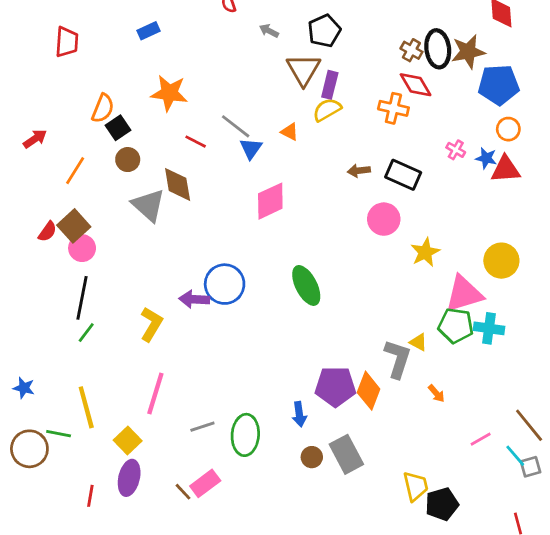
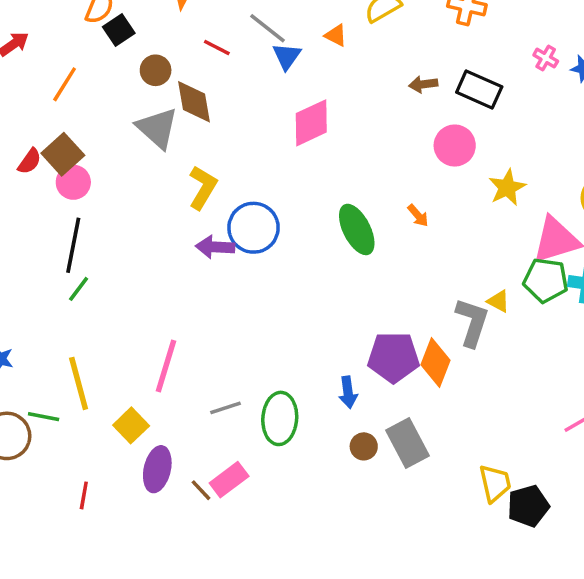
brown circle: (128, 160) -> (156, 70), moved
yellow L-shape: (151, 324) -> (203, 187), moved
orange arrow: (436, 393) -> (418, 215), moved
purple ellipse: (129, 478) -> (157, 469), moved

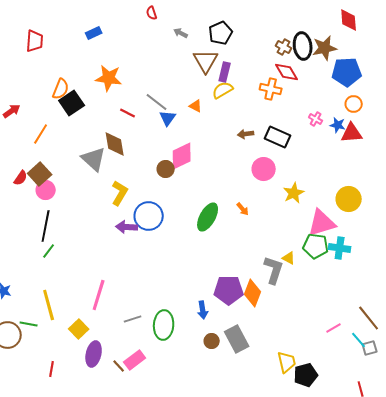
black square: (119, 30) -> (72, 103), size x1.4
brown circle: (156, 70) -> (166, 169), moved
green ellipse: (357, 229) -> (208, 217), turned 56

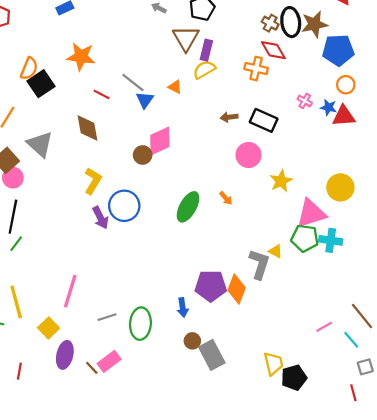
gray triangle: (94, 159) -> (40, 144), moved
purple arrow: (127, 227) -> (100, 218), turned -120
gray rectangle: (237, 339) -> (212, 355), moved
gray square: (370, 348) -> (365, 367), moved

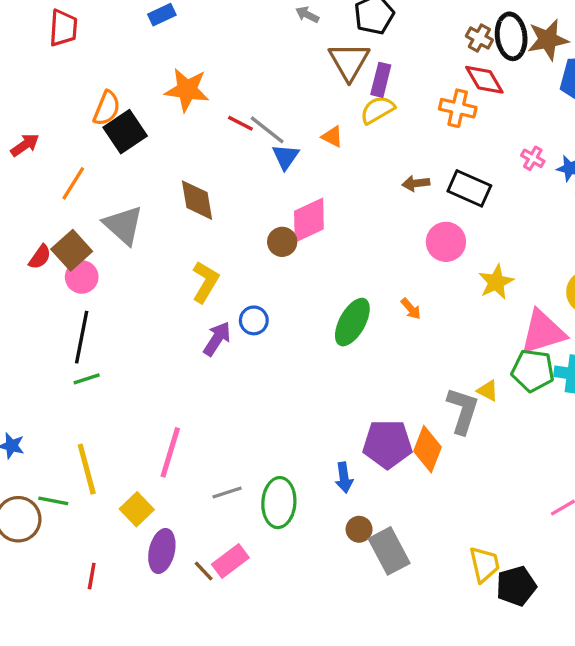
red line: (102, 94) -> (240, 123), moved
blue circle: (124, 206) -> (254, 320), size x0.6
purple arrow: (100, 218) -> (217, 339), turned -120
green line: (16, 244) -> (87, 379), turned 35

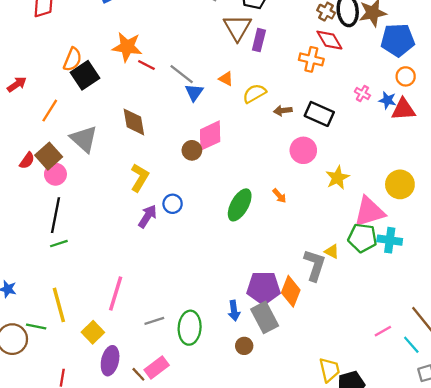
yellow semicircle: (377, 110) -> (254, 93), moved
red line: (240, 123) -> (146, 65), moved
gray rectangle: (389, 551) -> (265, 317), moved

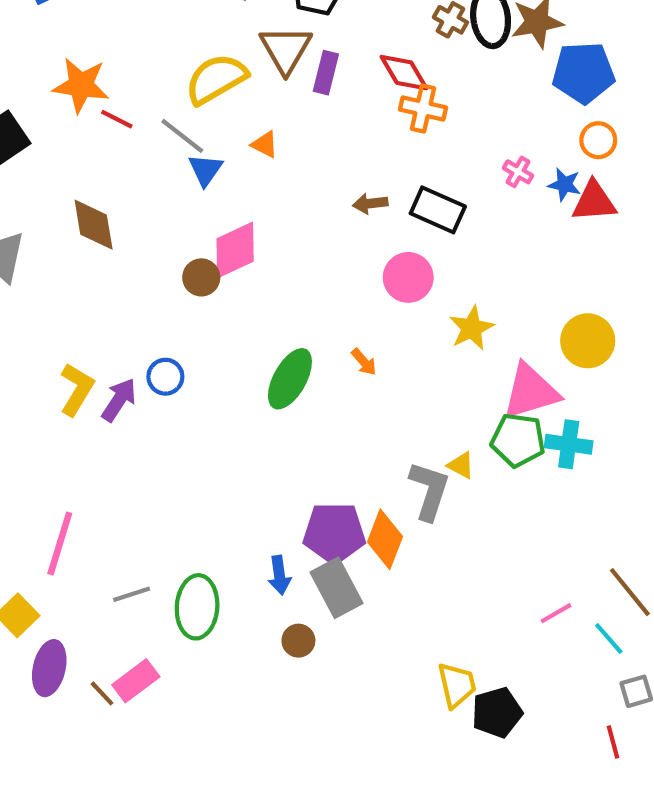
red diamond: (329, 40) -> (404, 73), moved
yellow semicircle: (254, 93) -> (216, 79), moved, size x1.4
yellow L-shape: (140, 178) -> (77, 389), moved

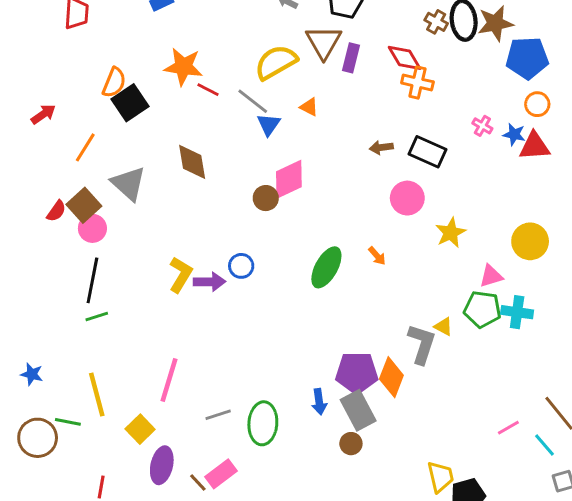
pink triangle: (531, 391) -> (491, 276), size x0.6
purple arrow: (119, 400) -> (209, 282), turned 56
brown circle: (298, 641) -> (351, 444), moved

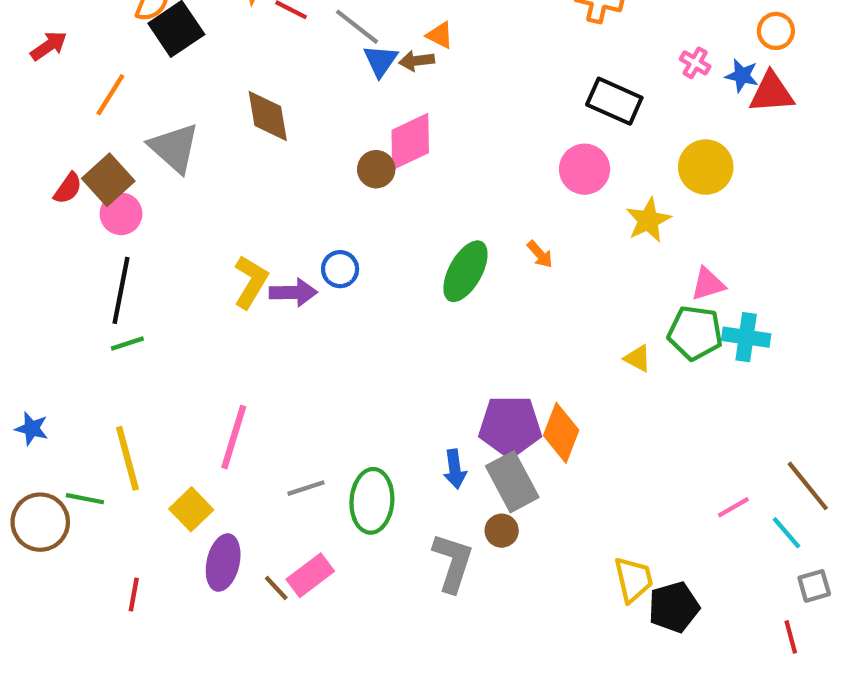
brown arrow: (381, 147) -> (417, 61), moved
yellow circle: (530, 241) -> (706, 167), moved
gray L-shape: (422, 344) -> (453, 563), moved

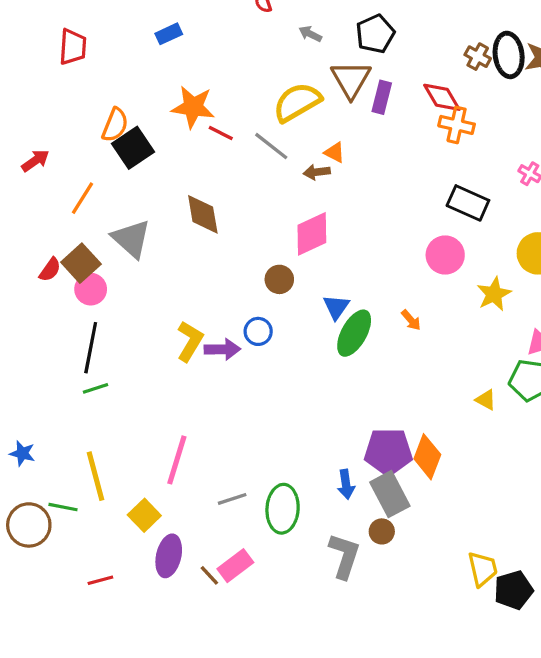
blue triangle: (380, 61) -> (336, 307), moved
brown circle: (376, 169) -> (279, 279), moved
red line: (134, 594) -> (100, 580), turned 65

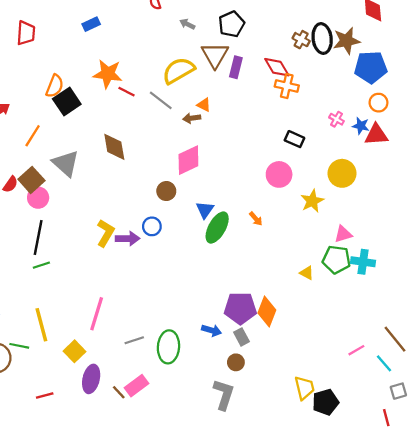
black rectangle: (468, 203) -> (294, 139), size x0.7
blue arrow: (346, 484) -> (212, 330), turned -66
gray rectangle: (390, 494) -> (241, 337), size x0.6
gray L-shape: (344, 556) -> (224, 394), moved

